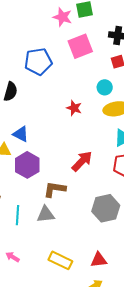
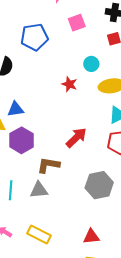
pink square: (80, 46) -> (77, 23), size x0.7
cyan circle: (105, 87) -> (91, 64), moved
blue triangle: (21, 134) -> (16, 109), turned -36
yellow rectangle: (60, 260) -> (39, 234), moved

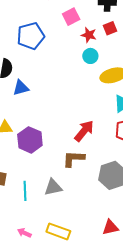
red star: (69, 84) -> (89, 35), moved
blue triangle: (16, 109) -> (21, 88), moved
brown L-shape: (48, 165) -> (74, 159), moved

